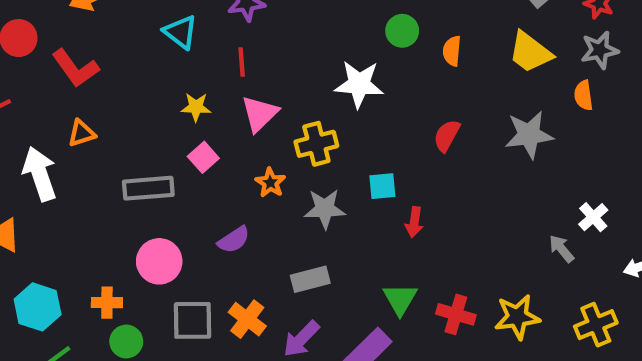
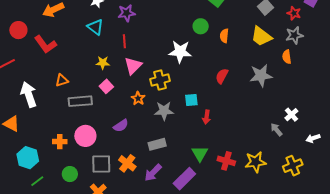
orange triangle: (81, 133) -> (62, 80), moved
orange cross: (107, 303) -> (60, 142), moved

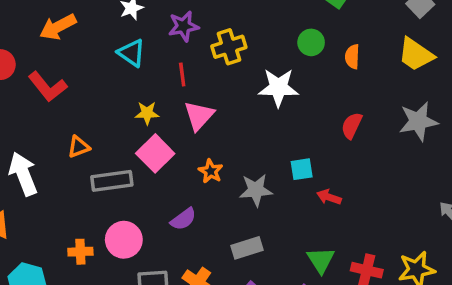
yellow cross: (160, 80) -> (229, 47), moved
pink square: (106, 86) -> (155, 153), size x1.5
red arrow: (206, 117) -> (329, 197), turned 104

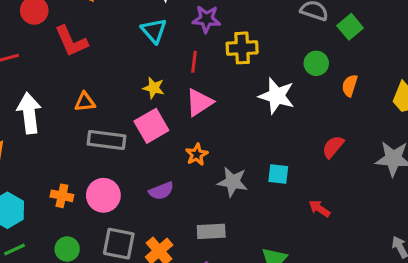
red arrow: (329, 197) -> (319, 209), moved

